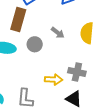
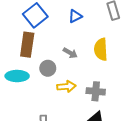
yellow arrow: (54, 80) -> (66, 87), moved

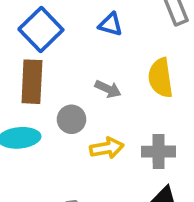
blue triangle: (75, 16) -> (111, 24), turned 48

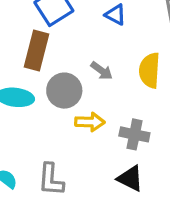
gray circle: (71, 119) -> (64, 91), size x1.4

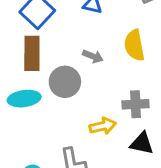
yellow arrow: (90, 122) -> (103, 126), moved

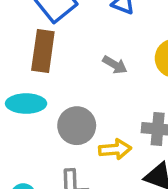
gray circle: (65, 82) -> (77, 126), moved

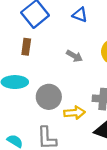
brown rectangle: (43, 51) -> (26, 47), size x0.6

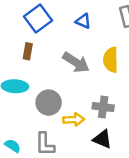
gray arrow: (74, 56) -> (76, 62), size x1.6

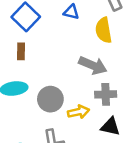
yellow semicircle: (111, 60) -> (104, 30), moved
gray arrow: (76, 62) -> (93, 65), moved

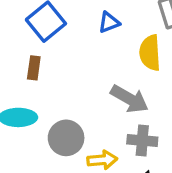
blue triangle: (71, 12) -> (109, 22), turned -42

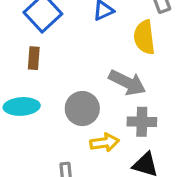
gray circle: (66, 138) -> (82, 109), moved

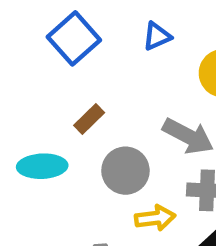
brown rectangle: (34, 58) -> (89, 119), moved, turned 40

